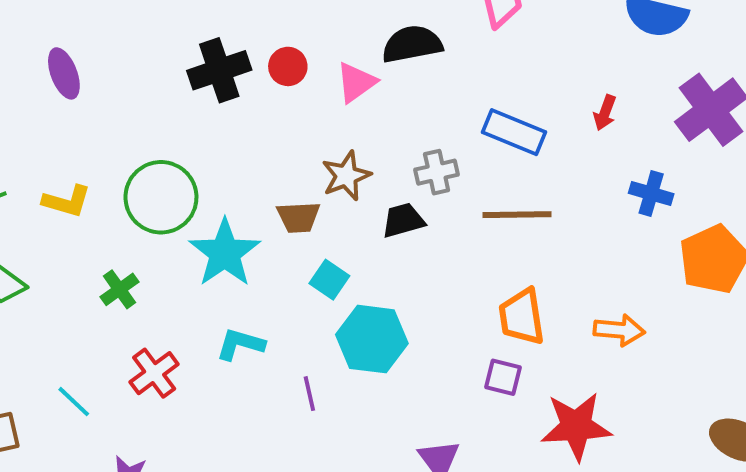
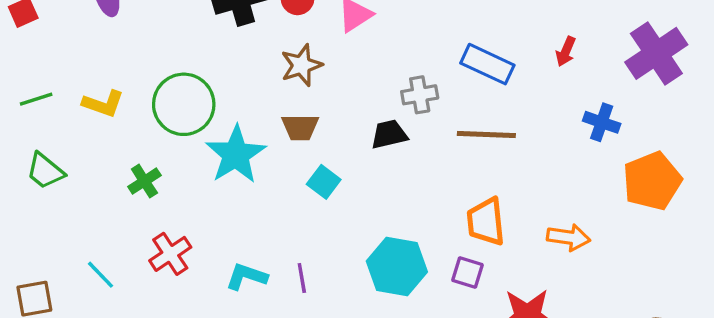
brown star: (346, 176) -> (301, 65), moved
cyan hexagon: (372, 339) -> (397, 267), moved
cyan L-shape: (240, 344) -> (246, 277), moved

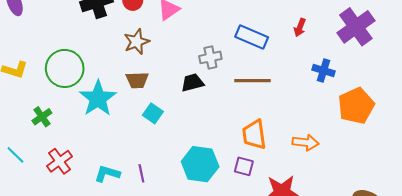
cyan line: (101, 275) -> (15, 155), moved

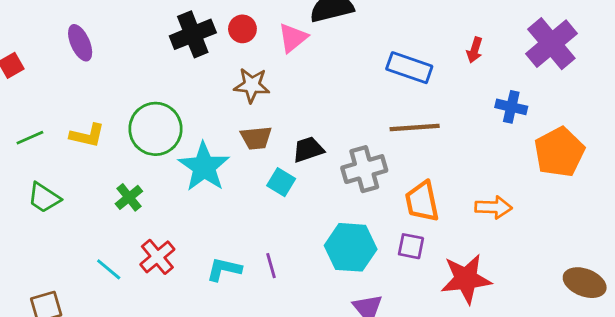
brown star: (137, 42) -> (252, 85), turned 30
gray cross: (210, 57) -> (364, 169), moved, size x1.4
black trapezoid: (192, 83) -> (308, 149), moved
cyan line: (15, 155) -> (109, 269), moved

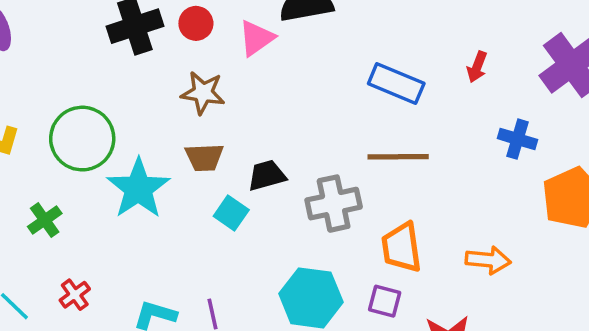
red cross: (157, 257) -> (75, 295), size x0.7

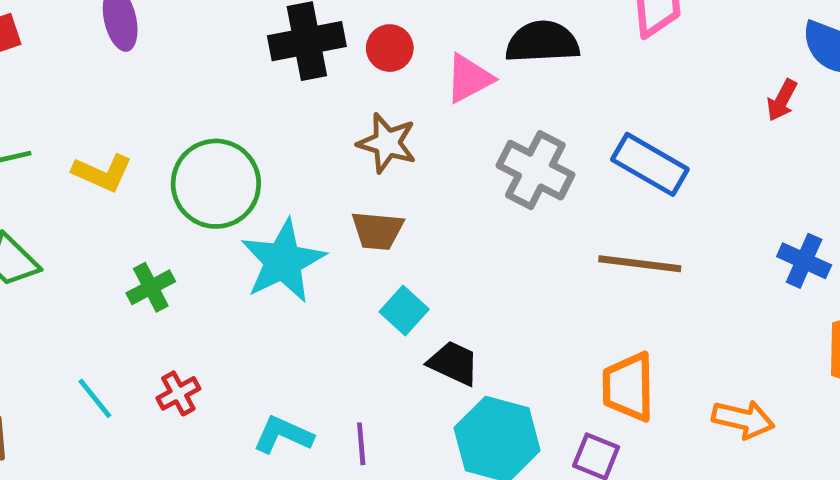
red arrow: (477, 67) -> (782, 100), moved
black trapezoid: (267, 175) -> (454, 363), moved, turned 33
gray cross: (334, 204) -> (535, 170), moved, turned 32

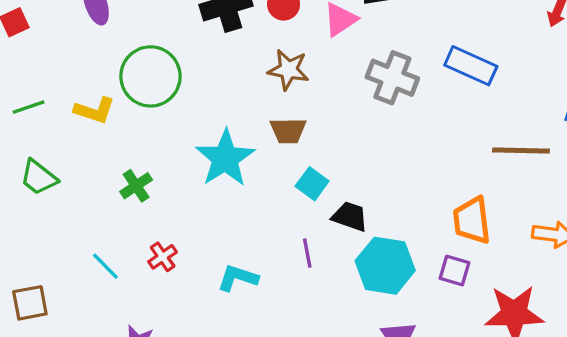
green circle: (216, 184) -> (150, 76), moved
brown line: (640, 264) -> (521, 150), moved
purple line: (361, 444) -> (307, 253), moved

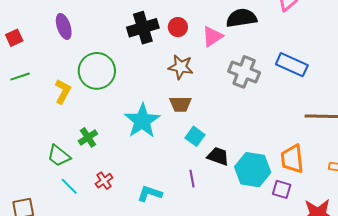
green line: (29, 107) -> (20, 77), moved
yellow L-shape: (95, 110) -> (63, 92), turned -80
green trapezoid: (39, 177) -> (59, 156), moved
cyan hexagon: (385, 266) -> (253, 170), moved

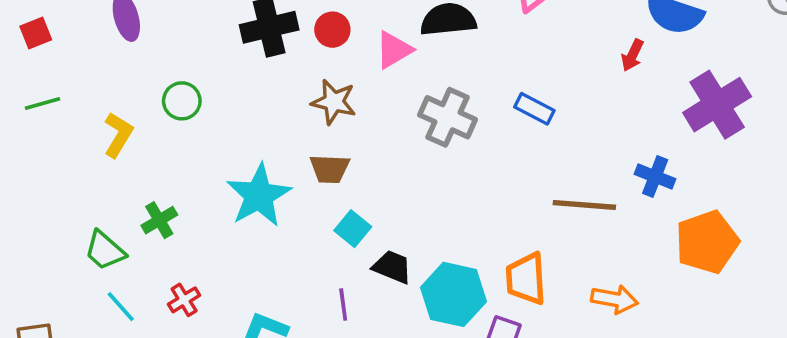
blue rectangle: (292, 65) -> (534, 109), size x0.7
green circle: (97, 71) -> (182, 101), size x0.6

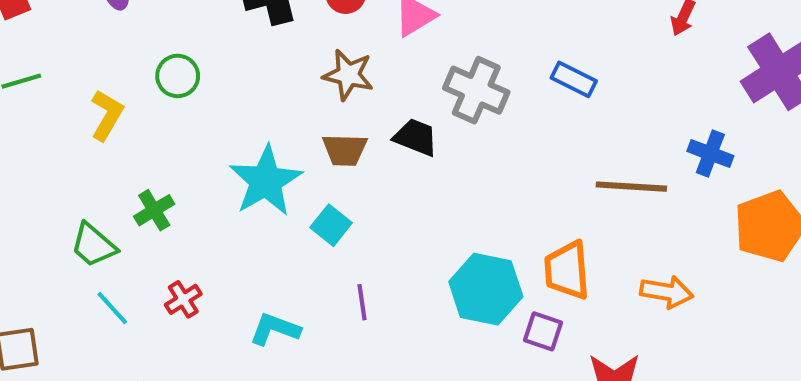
cyan square: (353, 229) -> (331, 225), moved
black trapezoid: (392, 267) -> (416, 137), moved

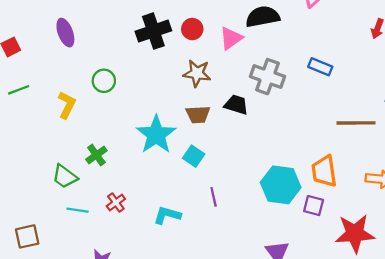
cyan line: (112, 308) -> (77, 210), turned -35

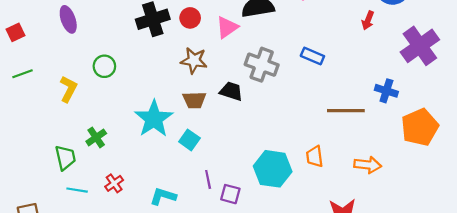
orange trapezoid: (324, 171) -> (315, 156), size x0.7
green trapezoid: (65, 177) -> (65, 158), turned -140
purple square: (314, 206) -> (230, 194), moved

